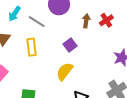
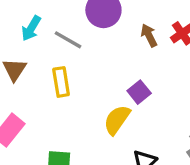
brown arrow: (86, 21) -> (149, 35), turned -32
purple square: (70, 45) -> (139, 92), moved

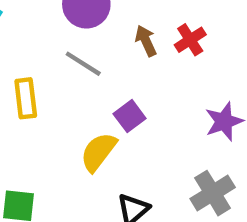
gray line: (68, 40) -> (83, 64), moved

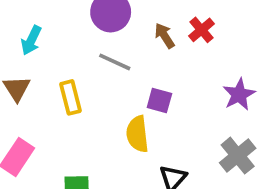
purple square: (130, 116) -> (159, 101), turned -30
yellow semicircle: (98, 152) -> (137, 134), turned -36

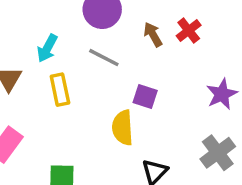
cyan arrow: (31, 40) -> (47, 48), moved

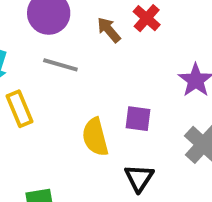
purple square: (145, 97) -> (138, 119), moved

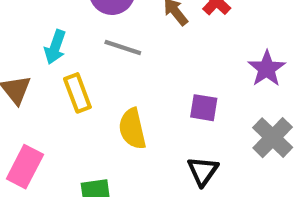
yellow semicircle: (95, 137) -> (132, 129), moved

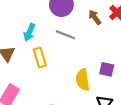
yellow semicircle: (132, 129) -> (83, 80), moved

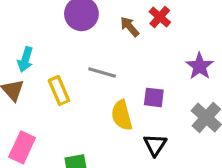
cyan arrow: (29, 32) -> (25, 59), moved
gray line: (65, 35) -> (102, 72), moved

